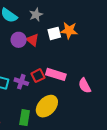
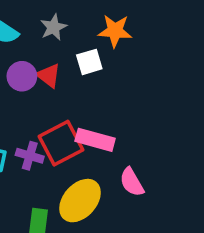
orange star: (69, 30) -> (115, 31), moved
red square: (38, 76) -> (61, 143), size x1.6
pink semicircle: (85, 86) -> (132, 182), moved

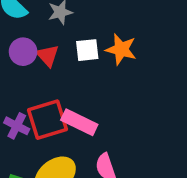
orange star: (115, 31) -> (121, 49), moved

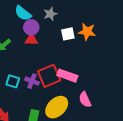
purple circle: (23, 52) -> (31, 27), moved
red triangle: (48, 56) -> (31, 40), moved, turned -40

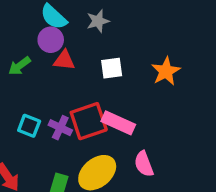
purple circle: (31, 27) -> (51, 40), moved
orange star: (87, 32) -> (166, 71), moved, turned 30
white square: (68, 34) -> (112, 68), moved

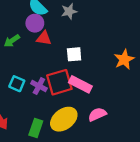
white square: (112, 68) -> (74, 54), moved
orange star: (166, 71) -> (124, 59), moved
pink semicircle: (144, 164) -> (97, 114), turned 84

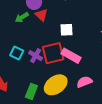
red triangle: (44, 38) -> (41, 15), turned 32
green arrow: (12, 41) -> (22, 17), moved

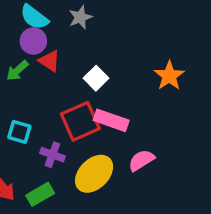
white square: (67, 30) -> (96, 78), turned -32
purple cross: (36, 56) -> (52, 155), moved
green rectangle: (31, 91) -> (40, 194), moved, turned 49

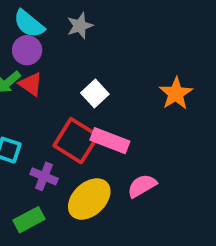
red triangle: (49, 61) -> (31, 84), moved
red square: (80, 121) -> (76, 141), turned -36

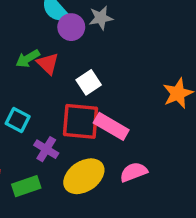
purple circle: (27, 50) -> (71, 27), moved
white square: (95, 94) -> (89, 82), moved
red square: (76, 141) -> (81, 121), turned -36

